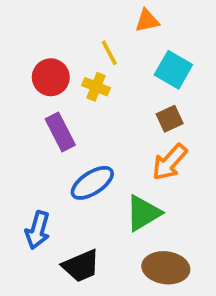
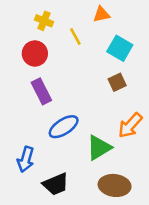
yellow cross: (96, 87) -> (44, 21), moved
orange arrow: (170, 162) -> (130, 125), moved

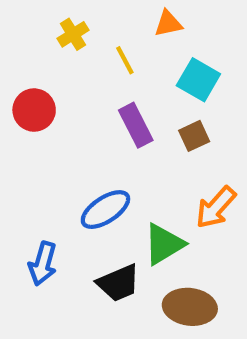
yellow cross: (44, 21) -> (73, 34), turned 36
red circle: (35, 54) -> (34, 110), moved
purple rectangle: (41, 91) -> (136, 125), moved
black trapezoid: (56, 184) -> (118, 283), moved

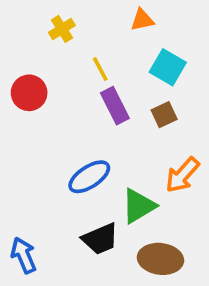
yellow line: (125, 60) -> (100, 69), moved
blue arrow: (43, 264) -> (24, 255), moved, turned 141

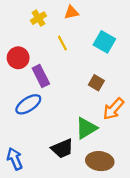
orange triangle: (142, 20) -> (71, 12), moved
purple rectangle: (115, 106) -> (41, 76), moved
brown square: (164, 115) -> (96, 83), moved, turned -35
blue ellipse: (89, 177) -> (28, 104), moved

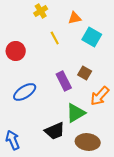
orange triangle: (71, 12) -> (75, 18), moved
yellow cross: (39, 18) -> (41, 11), moved
purple rectangle: (41, 76) -> (64, 81), moved

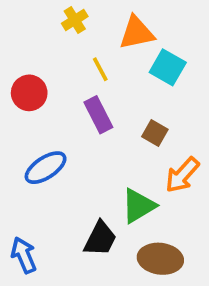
orange triangle: (75, 18) -> (137, 33), size x1.5
purple rectangle: (64, 81) -> (98, 115), moved
black trapezoid: (55, 131) -> (100, 239), turned -40

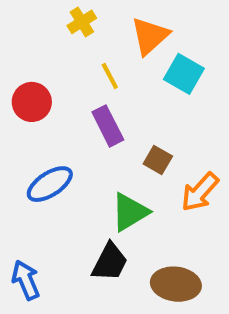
orange triangle: (137, 33) -> (150, 36), turned -30
brown square: (155, 133) -> (158, 160), moved
green triangle: (139, 206) -> (130, 212), moved

